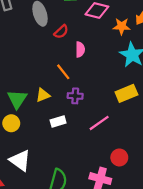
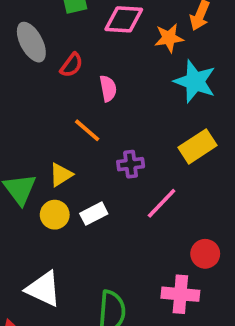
purple cross: (75, 96) -> (131, 164), moved
yellow circle: (11, 123) -> (55, 215), moved

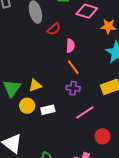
orange line: (87, 130) -> (73, 67), moved
red circle: (205, 254) -> (102, 136), moved

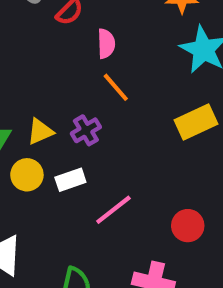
purple cross: (73, 88) -> (86, 130), moved, turned -32
pink line: (85, 112) -> (113, 210), moved

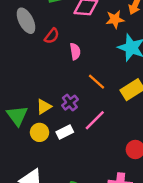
orange line: (116, 87) -> (97, 82), moved
pink line: (113, 210) -> (95, 120), moved

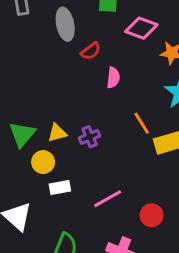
orange line: (97, 82) -> (142, 123), moved
pink line: (95, 120) -> (108, 199), moved
white rectangle: (65, 132) -> (60, 188), moved

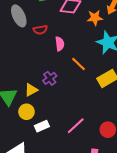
red semicircle: (91, 51) -> (40, 30), turned 40
orange line: (142, 123) -> (79, 64), moved
purple cross: (90, 137) -> (50, 78), moved

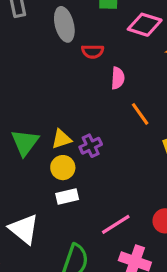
purple cross: (50, 78) -> (91, 146), moved
yellow circle: (27, 112) -> (63, 168), moved
pink line: (76, 126) -> (116, 224), moved

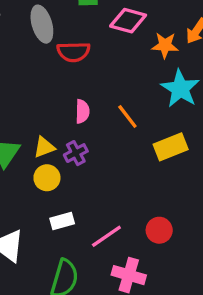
red semicircle: (93, 51) -> (73, 52), size x1.4
pink semicircle: (118, 78) -> (82, 111), moved
white rectangle: (67, 196) -> (62, 221), moved

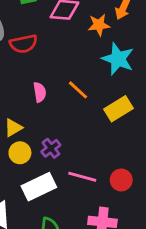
purple cross: (76, 153) -> (51, 148), moved
white rectangle: (62, 221) -> (39, 187), size x1.6
pink line: (106, 236) -> (82, 177), moved, turned 60

